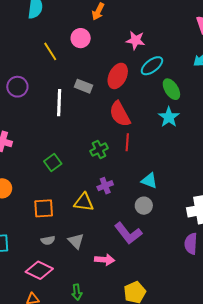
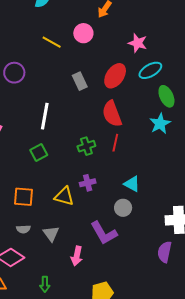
yellow line: (50, 51) -> (52, 42), turned -36
gray rectangle: (83, 86) -> (80, 81), turned 36
white line: (59, 103) -> (45, 116), moved
pink arrow: (105, 260) -> (77, 256), turned 90

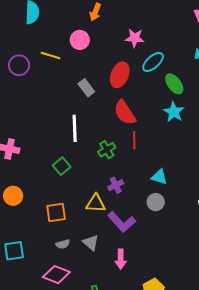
purple circle: (14, 73) -> (19, 65), moved
white line: (45, 116) -> (75, 128), moved
purple L-shape: (104, 233) -> (122, 222), moved

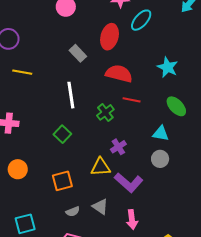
yellow line: (51, 56) -> (22, 72), moved
green ellipse: (174, 84) -> (176, 106), moved
red semicircle: (125, 113) -> (119, 74), turned 144
red line: (134, 140) -> (132, 100), turned -72

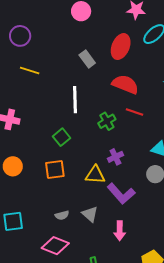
orange square: (62, 181) -> (55, 170), moved

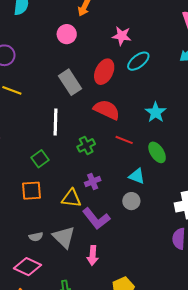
gray rectangle: (87, 59) -> (70, 82), size x1.4
red line: (134, 112) -> (124, 140), moved
gray triangle: (90, 214) -> (64, 237), size x1.4

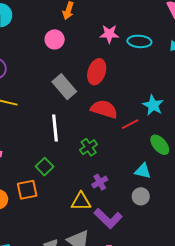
cyan ellipse: (138, 61) -> (139, 41), moved, turned 50
red line: (124, 140) -> (130, 124), moved, turned -42
orange square: (32, 191) -> (27, 190), moved

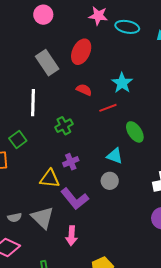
cyan star: (153, 105) -> (122, 83), moved
red semicircle: (104, 109) -> (84, 90), size x0.6

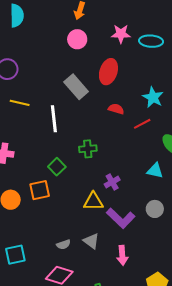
pink circle: (43, 15) -> (77, 39), moved
white line: (33, 103) -> (54, 119), moved
green cross: (64, 126) -> (88, 149), moved, turned 30
gray circle: (110, 181) -> (155, 209), moved
gray triangle: (43, 218) -> (91, 241), size x0.7

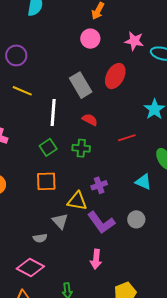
red semicircle: (116, 109) -> (90, 120), moved
red line: (142, 124) -> (127, 138), moved
green square: (57, 167) -> (48, 147), moved
orange square: (40, 190) -> (46, 181), moved
gray triangle: (91, 241) -> (60, 221), moved

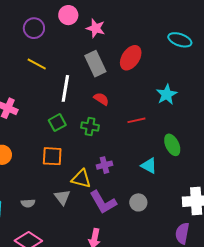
pink circle: (90, 39) -> (68, 15), moved
pink star: (134, 41) -> (96, 28), moved
gray semicircle: (40, 238) -> (28, 203), moved

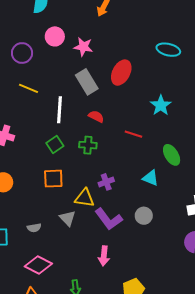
red line: (136, 120) -> (133, 134), turned 36

